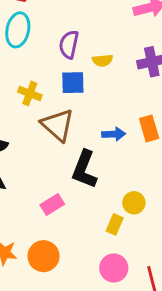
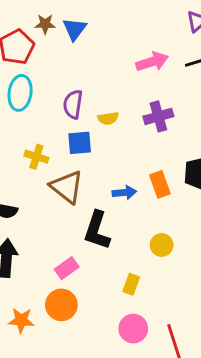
yellow circle: (134, 203) -> (162, 245), moved
orange circle: (44, 256) -> (61, 305), moved

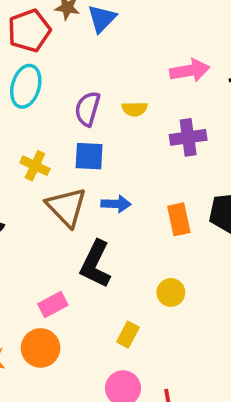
yellow semicircle: (108, 118) -> (135, 109), moved
blue arrow: (124, 193) -> (116, 204), moved

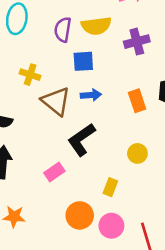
yellow semicircle: (135, 109) -> (96, 26), size x1.6
blue square: (89, 156) -> (83, 61), moved
black L-shape: (96, 264) -> (81, 140), turned 36
orange circle: (41, 348) -> (80, 215), moved

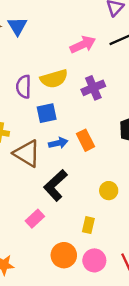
orange rectangle: (137, 101) -> (86, 140), moved

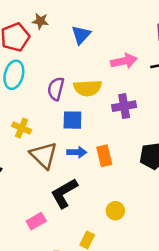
blue triangle: (17, 26) -> (81, 35), moved

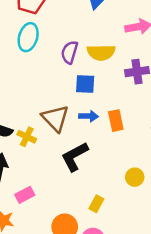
yellow cross: (22, 128) -> (27, 137), moved
yellow circle: (115, 211) -> (135, 177), moved
pink rectangle: (36, 221) -> (25, 195), moved

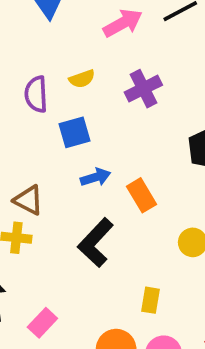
yellow semicircle: (101, 52) -> (82, 79), size x0.6
brown triangle: (55, 118) -> (28, 200), moved, size x0.7
orange rectangle: (116, 121) -> (142, 195), moved

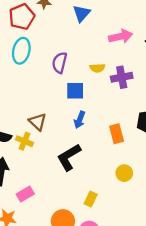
yellow semicircle: (82, 79) -> (97, 68), moved
blue arrow: (95, 177) -> (80, 120), turned 112
orange rectangle: (142, 195) -> (117, 134), moved

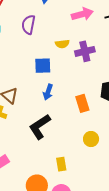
purple semicircle: (60, 63) -> (28, 25), moved
yellow rectangle: (91, 199) -> (61, 164), turned -32

